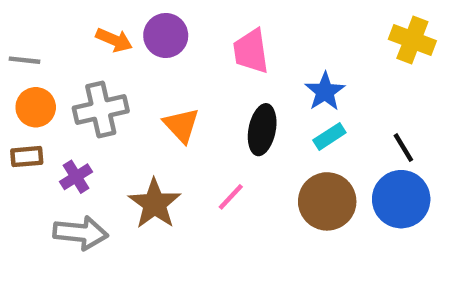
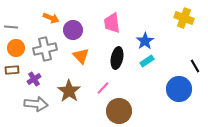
purple circle: (166, 35) -> (73, 30), moved
black line: (403, 148) -> (195, 66), moved
brown circle: (327, 201) -> (119, 111), moved

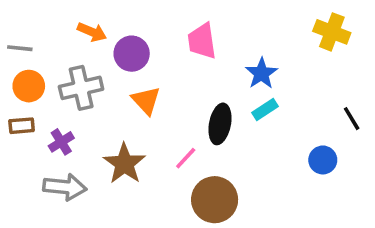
black ellipse: (117, 58) -> (220, 124), moved
blue circle: (179, 89) -> (323, 160), size x0.6

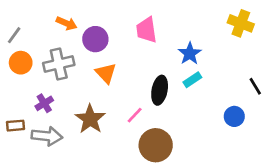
gray line: (20, 48) -> (14, 35), turned -60
brown rectangle: (22, 126) -> (15, 126), moved

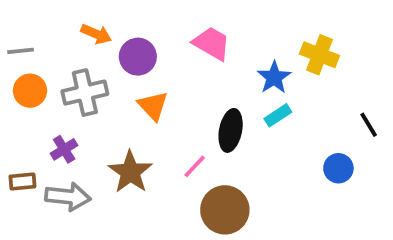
yellow cross: (241, 23) -> (319, 55), moved
pink trapezoid: (146, 30) -> (212, 43), turned 128
gray line: (14, 35) -> (21, 51), turned 48

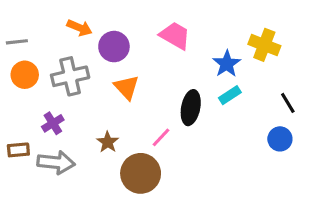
black line: (369, 125) -> (288, 103), moved
brown star: (130, 172) -> (108, 142), size x0.6
brown circle: (225, 210) -> (141, 173), moved

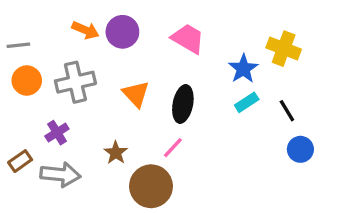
purple circle: (114, 47) -> (122, 32), moved
black line: (288, 103) -> (287, 111), moved
black ellipse: (191, 108) -> (183, 104), moved
brown rectangle: (18, 150) -> (20, 161), turned -30

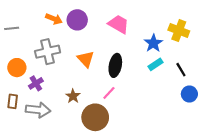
orange circle: (27, 80) -> (17, 68), moved
brown rectangle: (20, 161) -> (13, 101), turned -48

